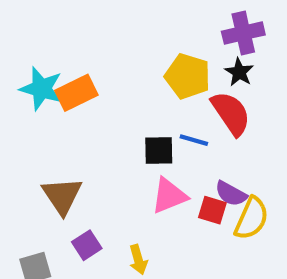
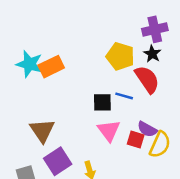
pink triangle: (169, 196) -> (109, 131), turned -45
purple square: (87, 245) -> (58, 161), size x1.5

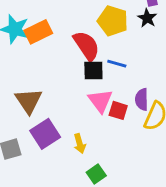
red semicircle: (147, 79) -> (87, 46), moved
purple semicircle: (147, 129) -> (142, 99), turned 60
red square: (136, 139) -> (118, 110), moved

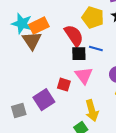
brown triangle: (29, 101) -> (32, 41), moved
red square: (118, 110) -> (64, 85), moved
yellow arrow: (80, 144) -> (92, 111), moved, size x1.5

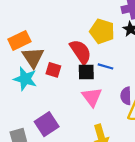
cyan star: (22, 24) -> (25, 79), moved
orange rectangle: (39, 26) -> (19, 40), moved
red square: (64, 85) -> (53, 70), moved

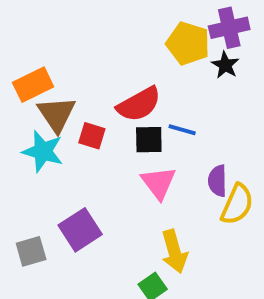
yellow pentagon: (102, 31) -> (188, 43), moved
red semicircle: (81, 52) -> (139, 104), turned 95

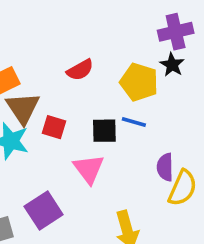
yellow pentagon: (188, 43) -> (139, 82), moved
red semicircle: (139, 104) -> (80, 70), moved, size x0.7
pink triangle: (159, 183) -> (89, 169), moved

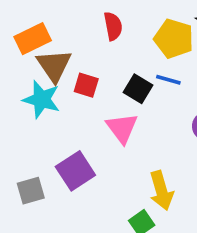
red semicircle: (80, 70) -> (113, 26), turned -72
black square: (104, 131) -> (138, 89), turned 32

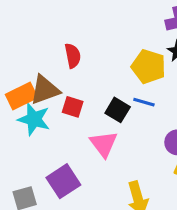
red semicircle: (113, 26) -> (73, 56), moved
orange rectangle: (33, 39) -> (22, 96), moved
brown triangle: (54, 65) -> (45, 90), turned 44

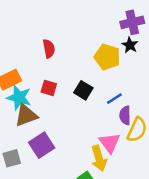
brown triangle: (45, 90) -> (26, 115), moved
blue line: (144, 102) -> (114, 99), moved, turned -49
pink triangle: (104, 144) -> (110, 143), moved

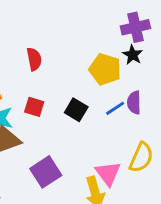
blue line: (114, 99) -> (115, 108), moved
purple semicircle: (125, 115) -> (134, 102), moved
purple square: (42, 145) -> (46, 172), moved

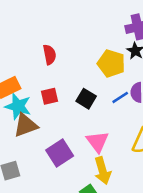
red square: (34, 107) -> (50, 96), turned -30
pink triangle: (108, 173) -> (97, 142), moved

